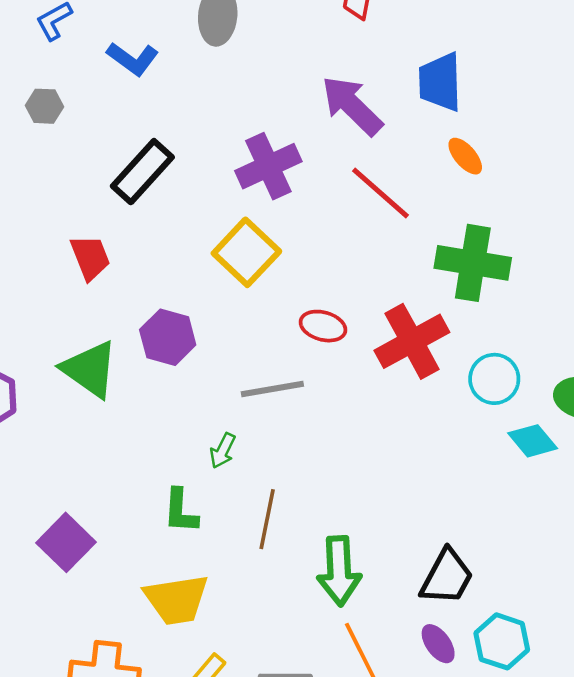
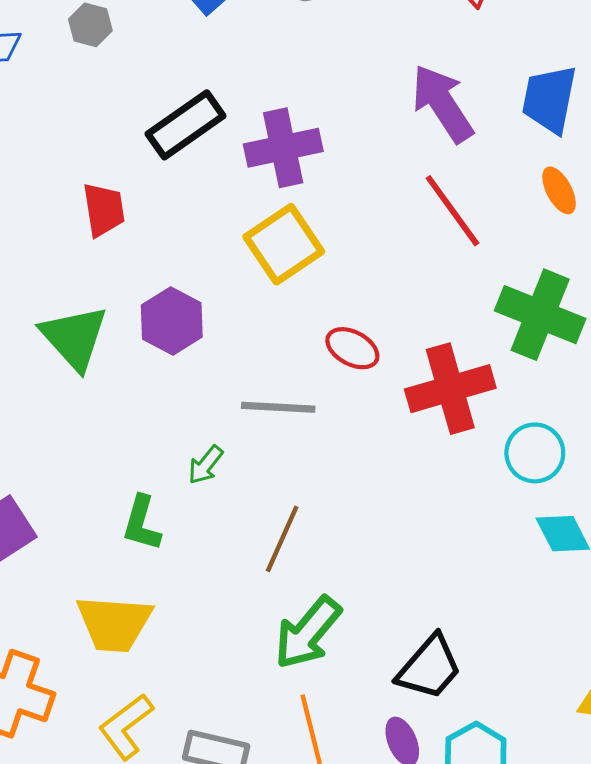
purple cross: (268, 166) -> (283, 148), moved
brown line: (267, 519) -> (282, 539), moved
green arrow: (339, 571) -> (308, 633), turned 30

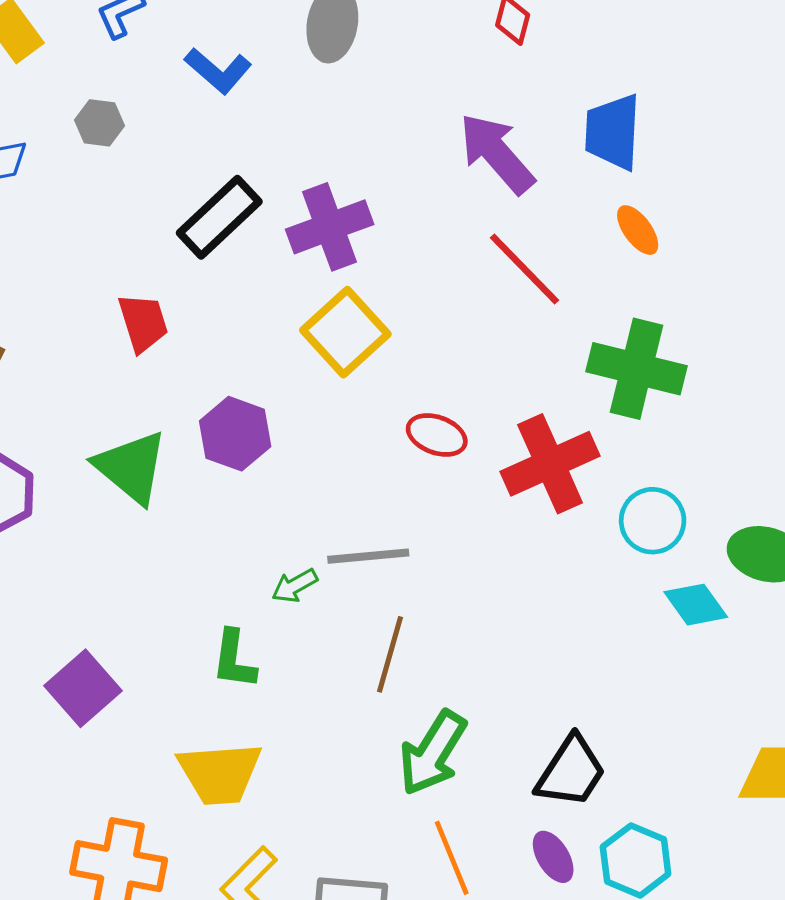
gray line: (278, 407) -> (368, 556), moved
green arrow: (206, 465) -> (295, 586), turned 30

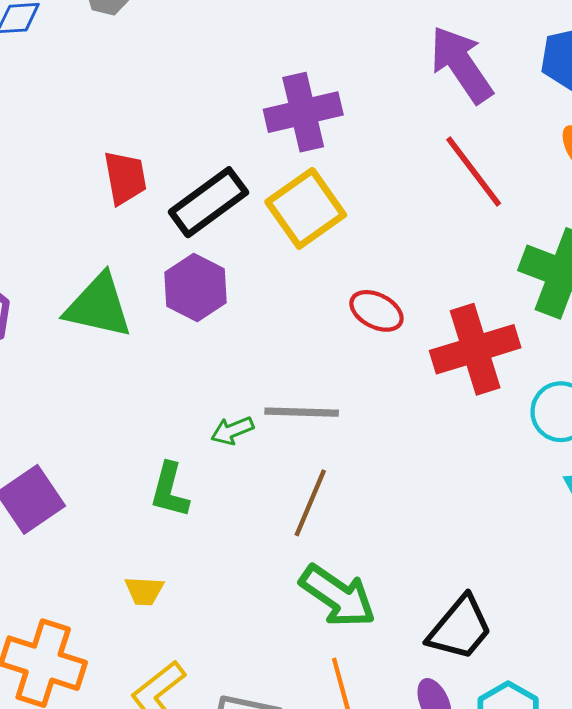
black rectangle: (219, 217) -> (208, 202), moved
green triangle: (131, 467) -> (98, 306), turned -34
green arrow: (433, 753) -> (338, 596), turned -94
yellow trapezoid: (220, 773) -> (144, 591), size x0.5

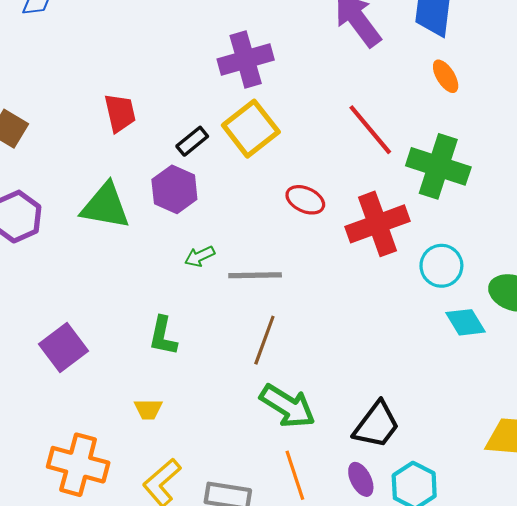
red line: (474, 171) -> (370, 130), moved
black rectangle: (208, 202) -> (192, 141), moved, size x0.6
green arrow: (232, 431) -> (200, 256), moved

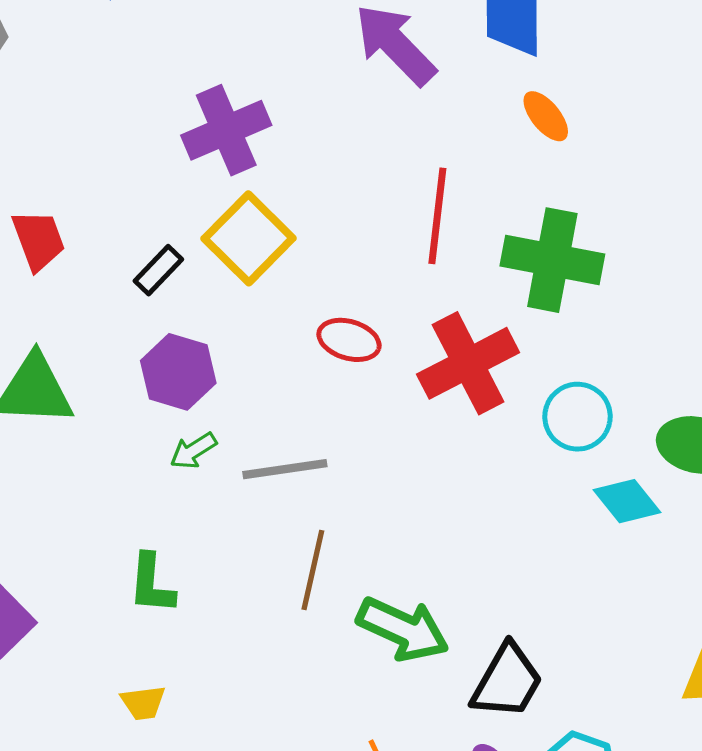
red line: (370, 130) -> (437, 216), turned 54
purple hexagon: (174, 189) -> (178, 372), moved
green arrow: (288, 406) -> (403, 629), moved

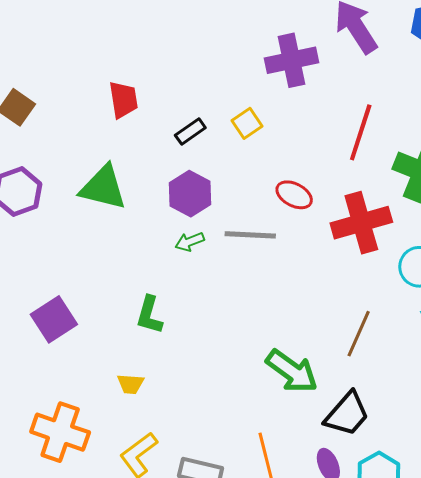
purple cross: (226, 130) -> (291, 60), moved
yellow square: (249, 238) -> (247, 123), size x0.6
gray line: (285, 469) -> (250, 235), moved
brown line: (313, 570) -> (359, 334), moved

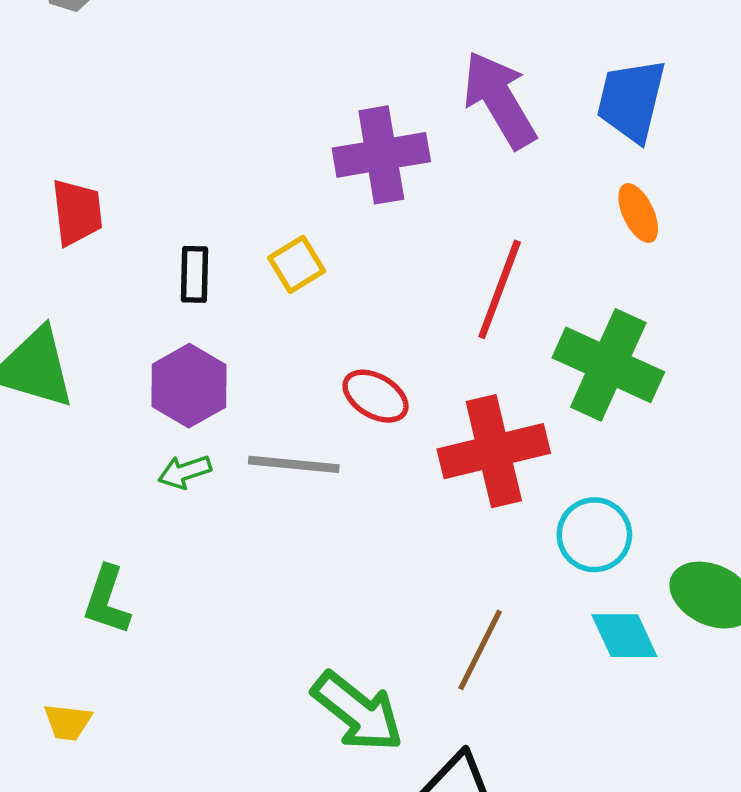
black rectangle: (190, 131) -> (194, 274), turned -56

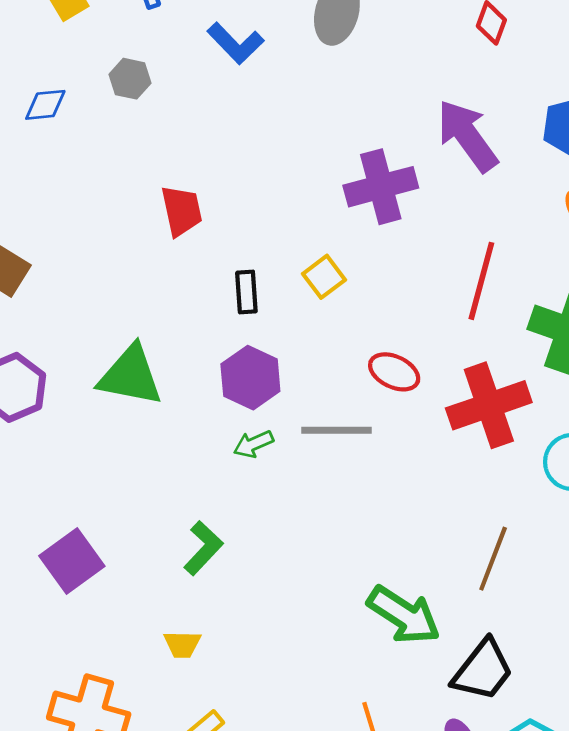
red trapezoid: (77, 212) -> (182, 211), moved
green L-shape: (107, 600) -> (203, 548), turned -150

